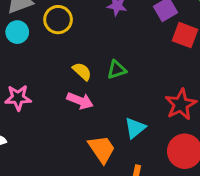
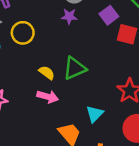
green triangle: (117, 70) -> (75, 68), size x1.5

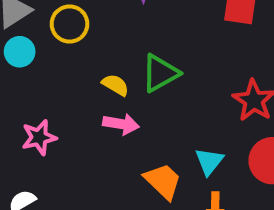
cyan triangle: (95, 114) -> (209, 161), moved

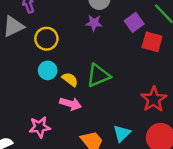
cyan circle: (20, 52) -> (48, 70), moved
pink star: (39, 137) -> (40, 127), moved

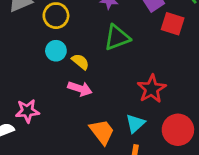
green triangle: (98, 76) -> (117, 38), moved
red star: (154, 99) -> (152, 89), moved
pink star: (40, 127) -> (27, 111), moved

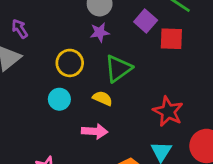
yellow circle: (56, 16) -> (70, 63), moved
yellow semicircle: (80, 62) -> (103, 98), moved

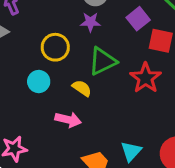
red star: (168, 111) -> (146, 78), moved

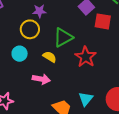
purple star: (90, 22) -> (39, 11), moved
red star: (146, 78) -> (86, 57), moved

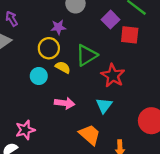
yellow semicircle: (50, 57) -> (63, 67), moved
cyan triangle: (86, 99) -> (104, 105), moved

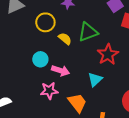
yellow circle: (49, 48) -> (45, 22), moved
cyan circle: (39, 76) -> (40, 59), moved
pink star: (25, 130) -> (49, 91), moved

